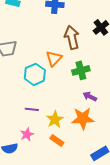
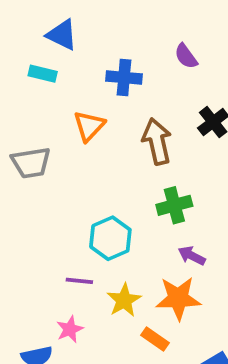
orange triangle: (54, 58) -> (89, 126), moved
cyan hexagon: (35, 74) -> (110, 238), moved
orange rectangle: (57, 140) -> (155, 339), moved

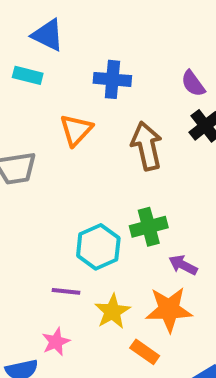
purple semicircle: (186, 56) -> (193, 83), moved
green cross: (174, 205) -> (149, 227), moved

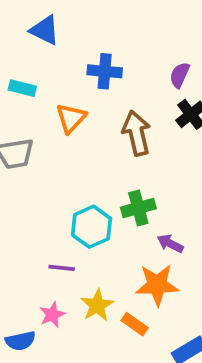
cyan rectangle: (28, 75) -> (22, 88), moved
purple semicircle: (193, 83) -> (180, 75), turned 60
yellow star: (112, 311) -> (97, 305), moved

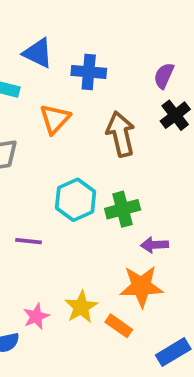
blue triangle: (45, 30) -> (38, 53), moved
cyan hexagon: (92, 227) -> (76, 200), moved
purple arrow: (170, 244) -> (154, 245), turned -30
purple line: (62, 268) -> (29, 241), moved

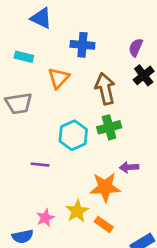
blue triangle: (38, 53) -> (41, 18), moved
green cross: (123, 209) -> (109, 127), moved
orange star: (141, 286) -> (105, 187), moved

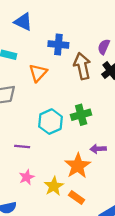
brown arrow: (105, 89) -> (82, 66), moved
orange star: (105, 187) -> (78, 166), turned -30
pink star: (45, 218) -> (27, 177), moved

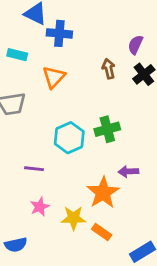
blue cross: (58, 45) -> (59, 33), moved
brown arrow: (82, 66) -> (109, 69), size x0.6
yellow star: (54, 186) -> (73, 218), turned 30

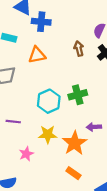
orange triangle: (54, 77) -> (37, 55), turned 36
purple line: (34, 169) -> (13, 122), moved
yellow star: (73, 218) -> (48, 134), moved

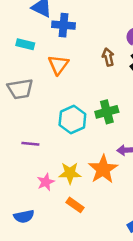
orange triangle: (37, 55) -> (58, 65), turned -42
yellow star: (48, 134) -> (70, 173), moved
orange rectangle: (73, 173) -> (75, 205), moved

